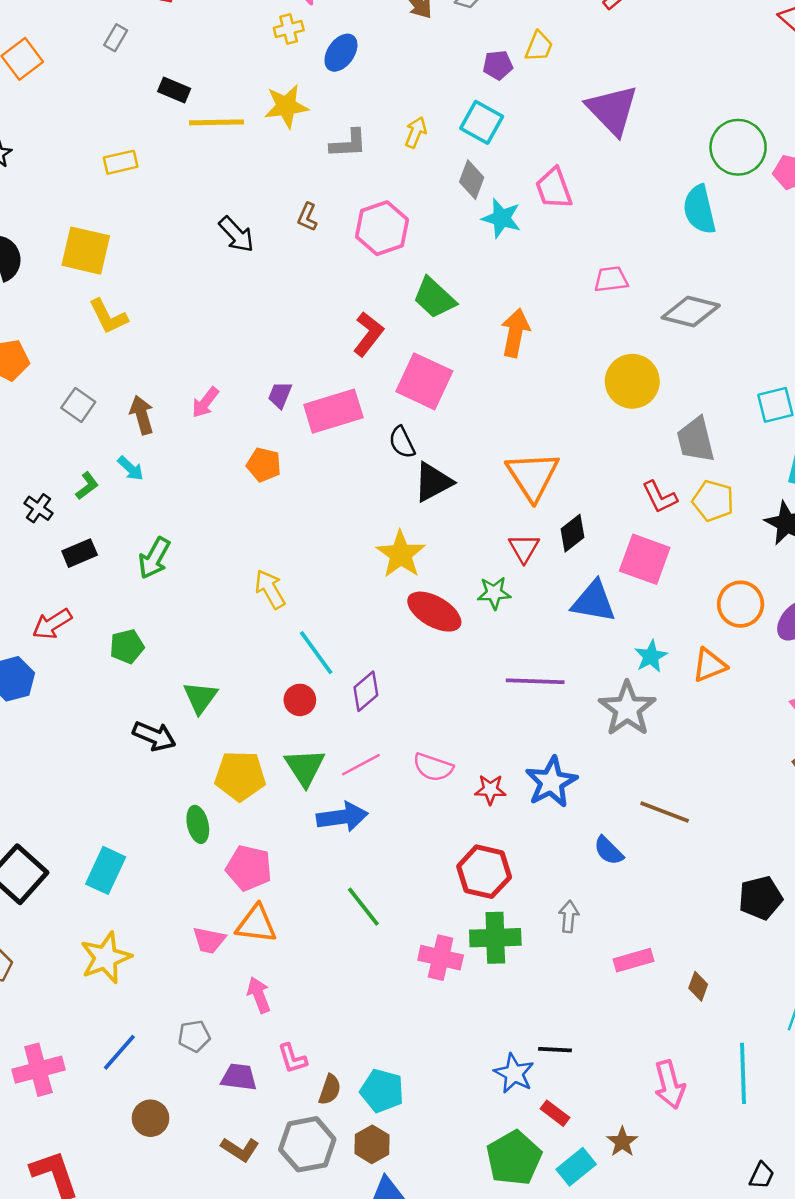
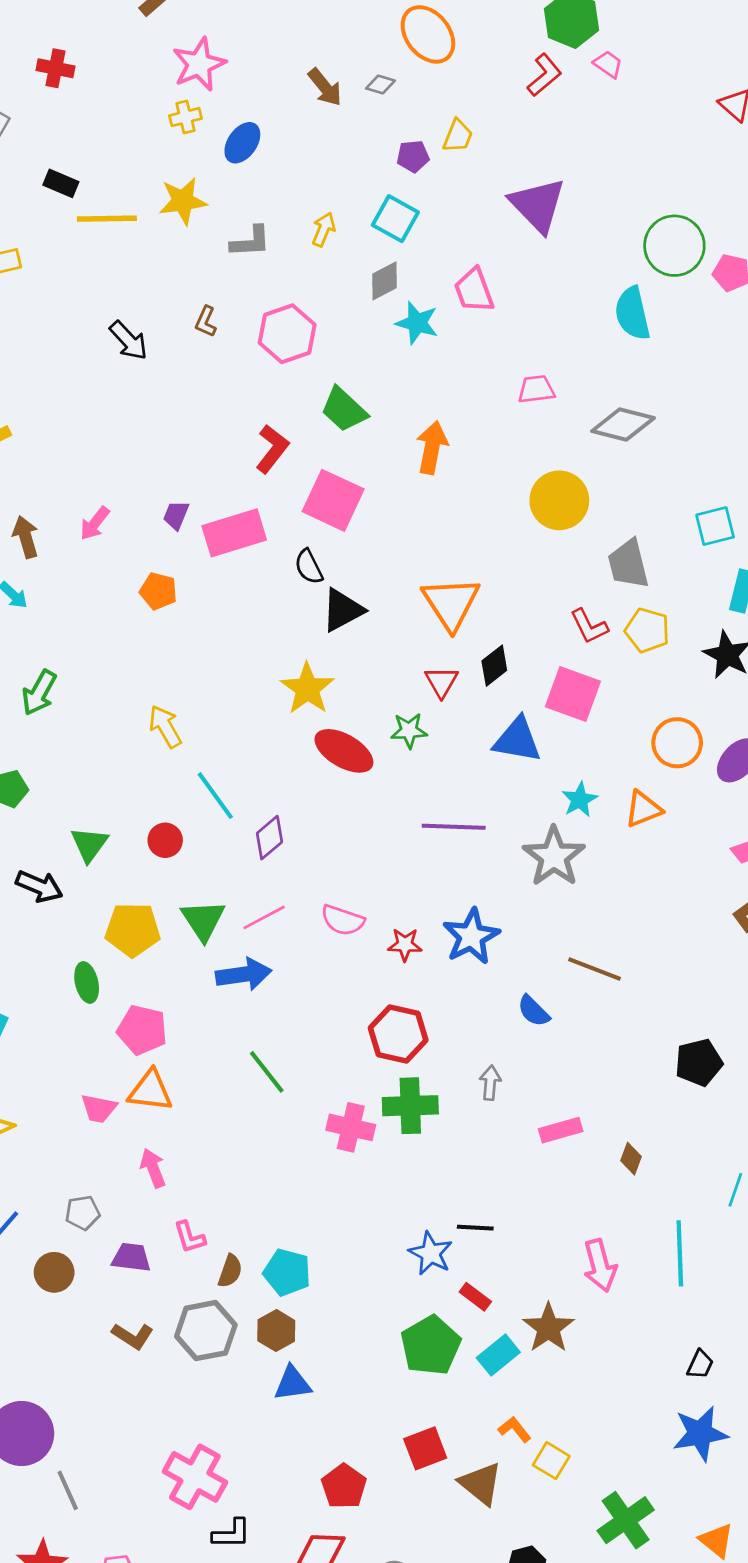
gray diamond: (472, 180) -> (385, 281), turned 42
red circle: (300, 700) -> (165, 840), moved
brown circle: (150, 1118) -> (54, 1272), moved
brown star: (622, 1142) -> (548, 1328), size x1.5

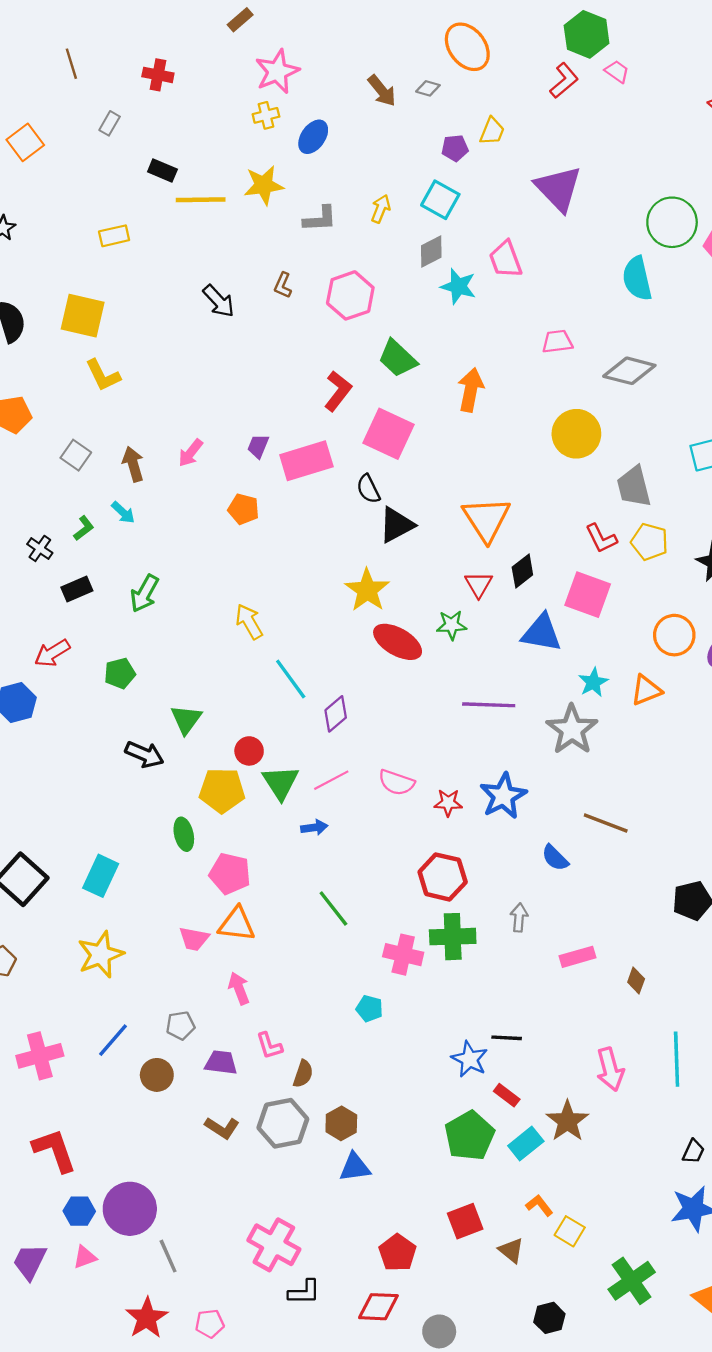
red circle: (165, 840) -> (249, 751), moved
blue arrow: (244, 974) -> (314, 827), size x0.6
cyan pentagon: (287, 1272) -> (369, 1009), moved, size x0.7
brown triangle: (481, 1484) -> (511, 1250), size x0.7

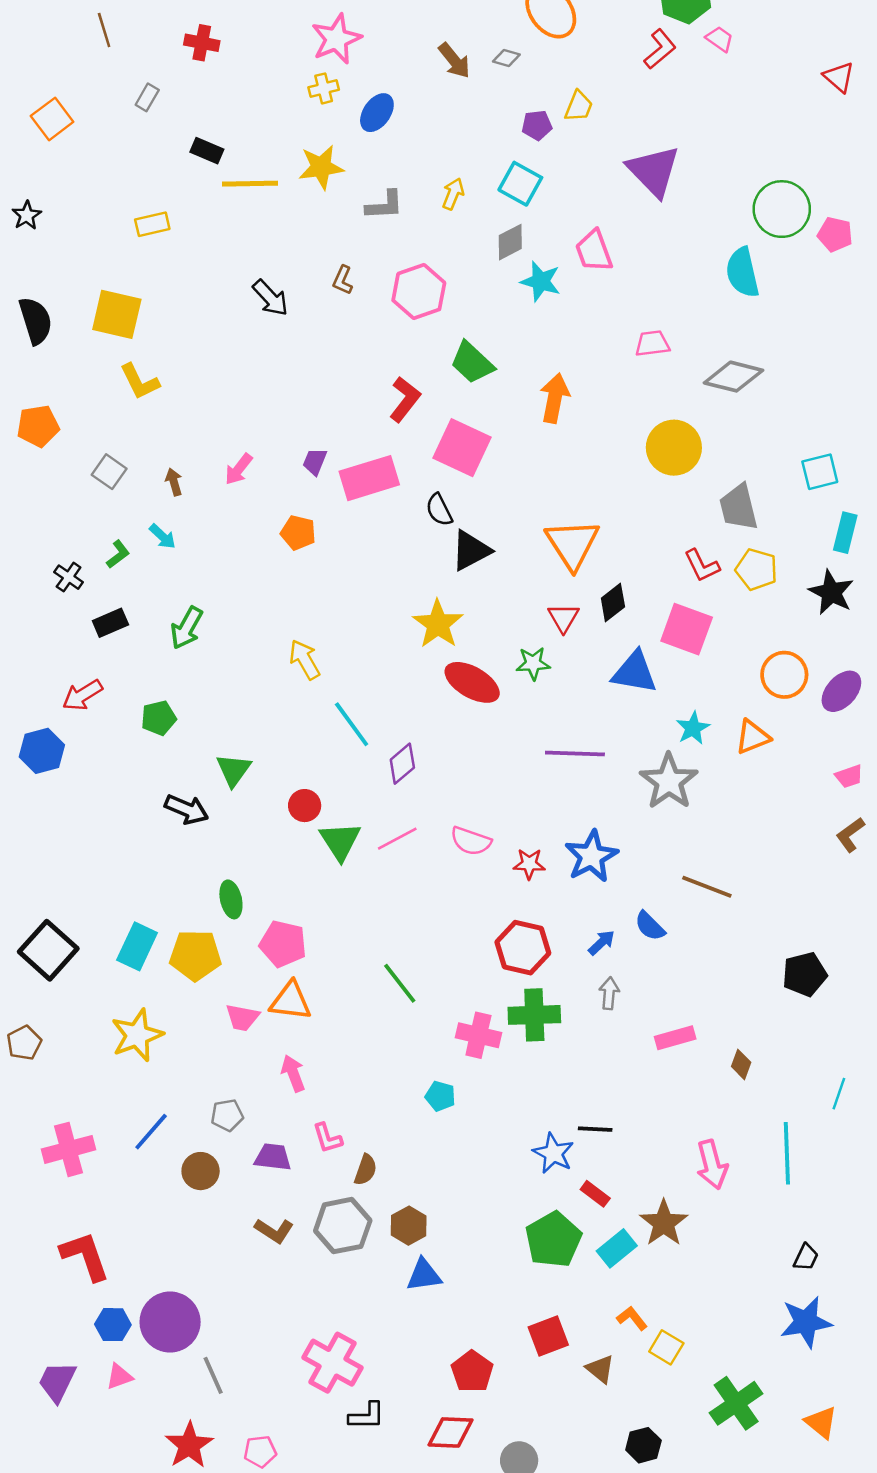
brown arrow: (133, 464) -> (174, 482), size x0.7
yellow pentagon: (222, 790) -> (195, 955), moved
blue arrow: (314, 827) -> (602, 943), moved, turned -35

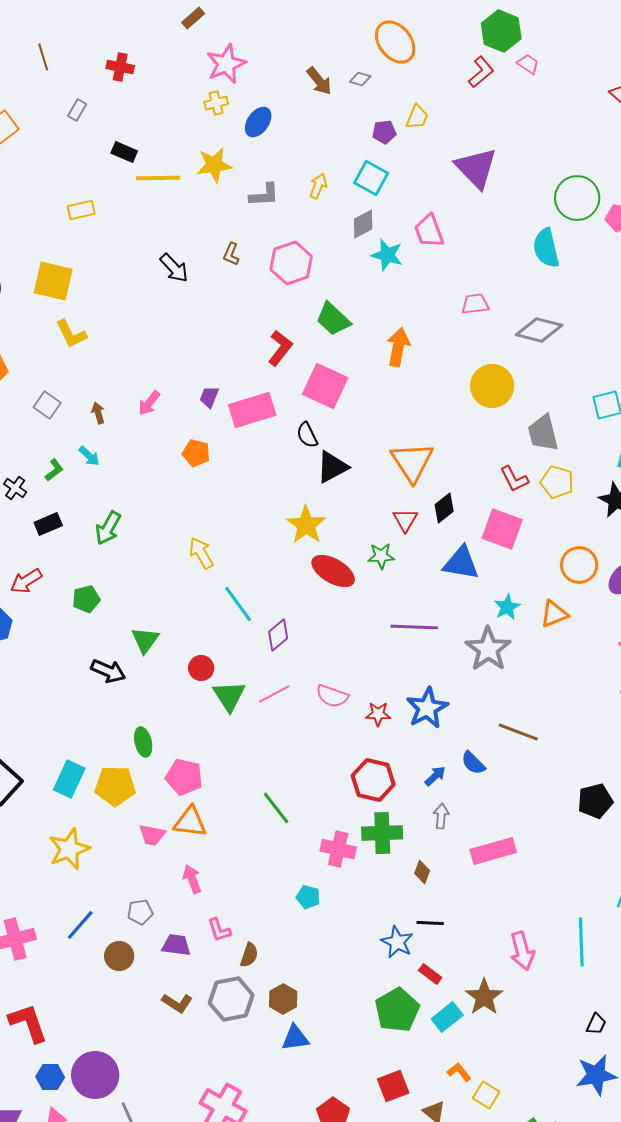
pink rectangle: (675, 1038) -> (493, 851), size x1.4
brown diamond: (741, 1064) -> (422, 872), moved

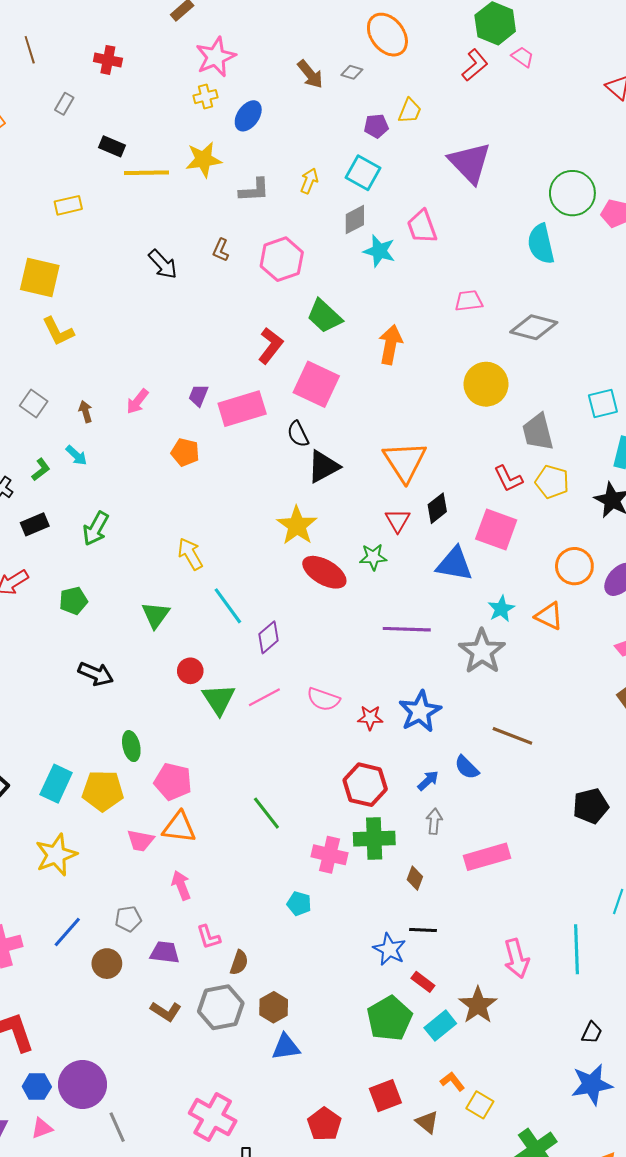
orange triangle: (554, 614) -> (549, 616), turned 48
green triangle: (145, 640) -> (156, 615), moved

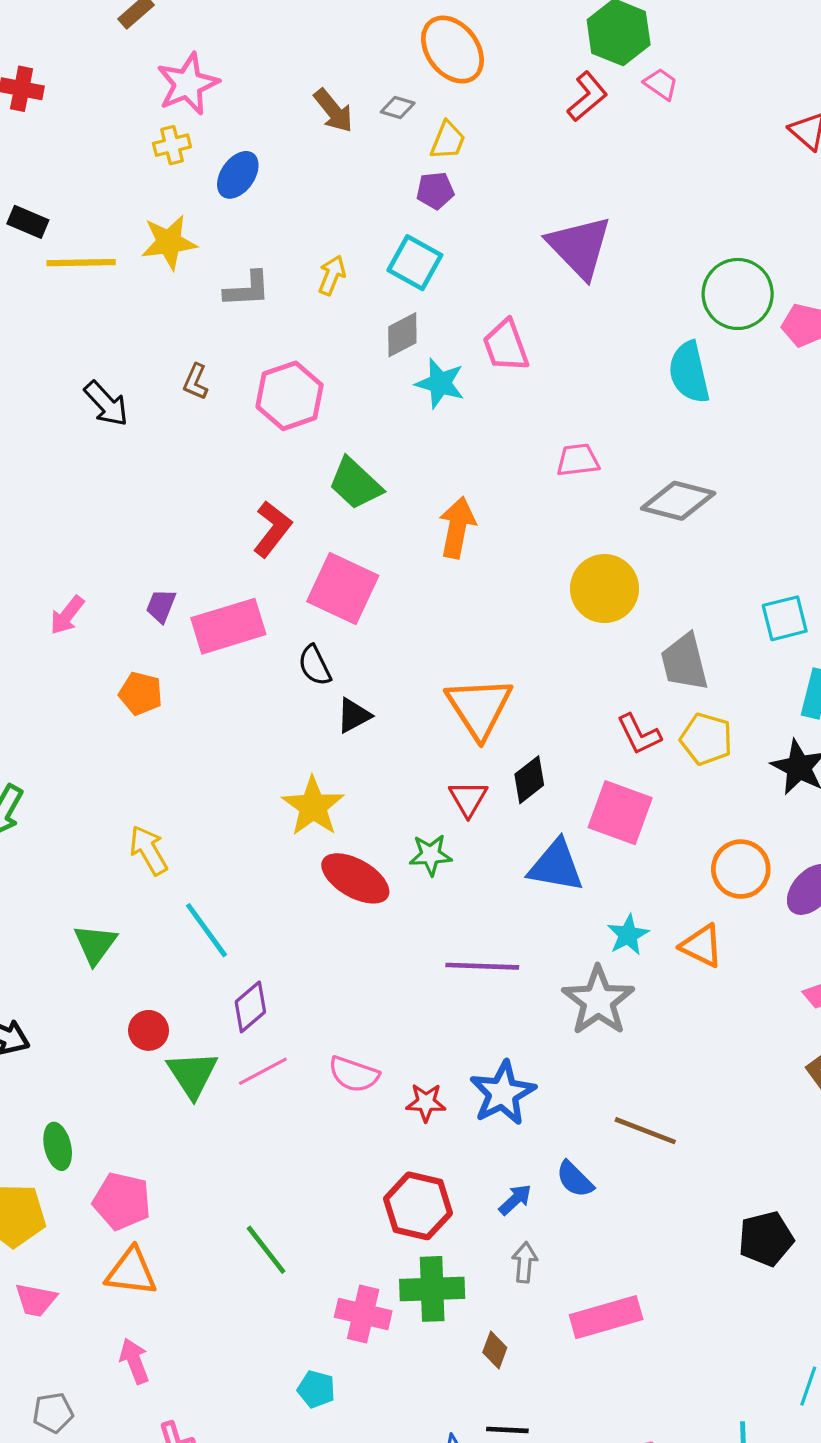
yellow trapezoid: (410, 111) -> (448, 140), moved
black triangle: (323, 467) -> (354, 715), size x0.7
purple diamond: (269, 637) -> (250, 1007), moved
pink trapezoid: (140, 841) -> (36, 1300), moved

